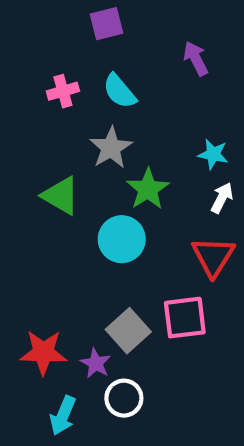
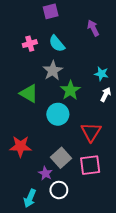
red triangle: (213, 257) -> (91, 132), moved
pink square: (185, 318) -> (90, 165), moved
red star: (43, 352) -> (20, 146), moved

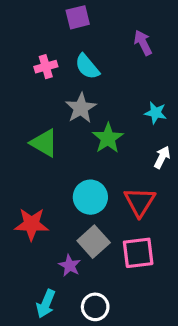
white arrow: (106, 94) -> (162, 157), moved
cyan circle: (58, 114) -> (90, 197), moved
white circle: (59, 190) -> (95, 307), moved

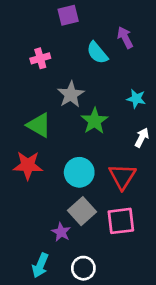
cyan semicircle: (87, 67) -> (97, 53), moved
red star: (32, 224) -> (28, 165), moved

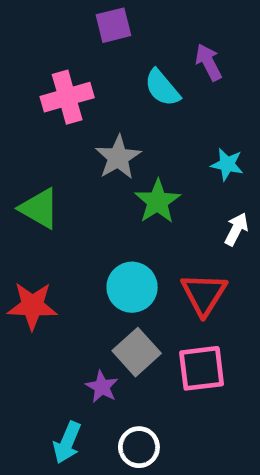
pink cross: (40, 58) -> (67, 97), size x1.5
green triangle: (39, 125) -> (39, 208), moved
red star: (28, 165) -> (32, 306), moved

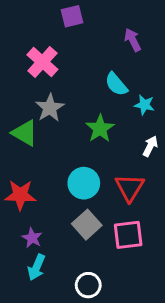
cyan semicircle: (162, 88) -> (116, 84), moved
pink cross: (67, 97) -> (42, 62), turned -32
gray star: (118, 157) -> (50, 108), moved
purple star: (102, 387) -> (32, 238), moved
cyan arrow: (67, 442) -> (37, 267), moved

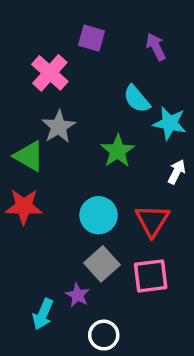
purple square: (72, 16) -> (92, 38), moved, turned 30
cyan star: (144, 105) -> (170, 123), size x1.4
red star: (20, 195) -> (24, 207), moved
purple star: (32, 238) -> (78, 295), moved

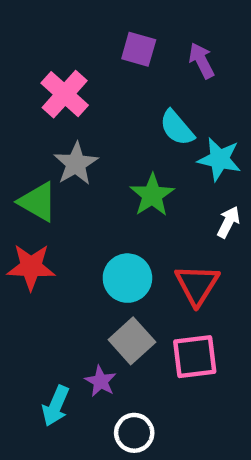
purple square: (92, 38) -> (139, 49), moved

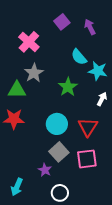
purple square: (139, 49) -> (62, 22), turned 35
green triangle: (38, 202) -> (17, 90), turned -30
cyan arrow: (56, 406) -> (17, 187), moved

